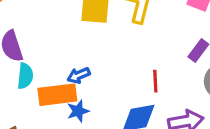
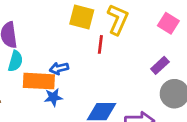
red line: (155, 81) -> (100, 44), moved

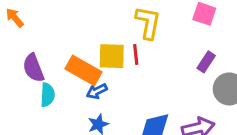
yellow square: (82, 17) -> (112, 56), moved
orange rectangle: (39, 81) -> (84, 70), moved, turned 40

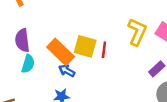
yellow L-shape: (148, 23) -> (137, 32), moved
blue arrow: (97, 91) -> (67, 71), turned 42

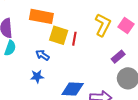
orange rectangle: (61, 52) -> (41, 16), moved, turned -35

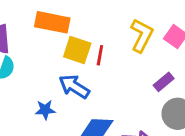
blue arrow: (42, 55) -> (74, 86), moved, size x1.5

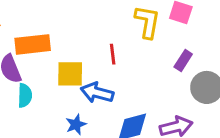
orange rectangle: (52, 22) -> (33, 44), moved
yellow square: (77, 50) -> (70, 74), moved

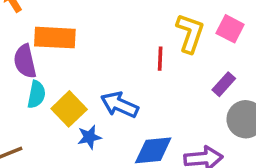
red line: (113, 54) -> (160, 59), moved
yellow square: (70, 74) -> (69, 109), moved, turned 36

